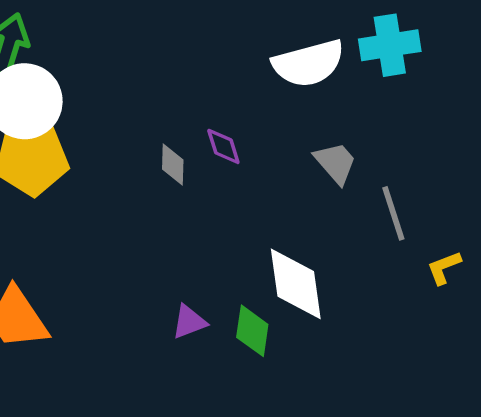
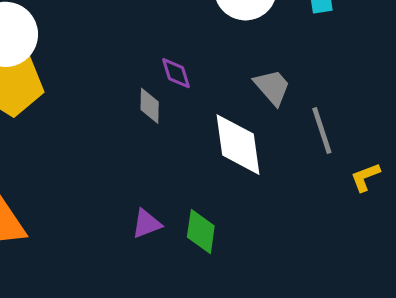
gray diamond: (173, 165) -> (150, 106), moved
white diamond: (296, 284) -> (238, 145), moved

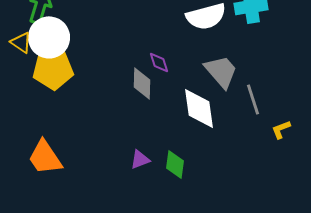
gray trapezoid: (272, 87) -> (221, 71), size x1.4
gray diamond: (150, 106) -> (142, 83), size x1.4

